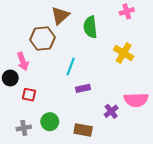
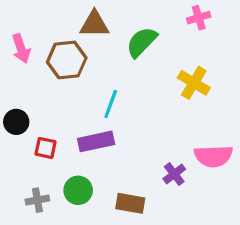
brown triangle: (60, 16) -> (94, 24), turned 42
green semicircle: (90, 27) -> (142, 42), turned 50
pink arrow: (23, 61) -> (21, 49), moved
purple rectangle: (83, 88) -> (96, 141), moved, size x1.5

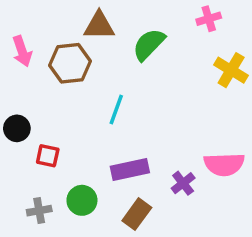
yellow cross: (194, 83) -> (231, 70), moved
purple rectangle: (96, 141) -> (130, 169), moved
brown rectangle: (130, 203) -> (137, 214), turned -64

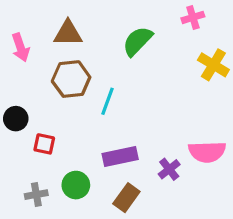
brown triangle: (99, 26) -> (68, 33), moved
brown hexagon: (70, 63) -> (71, 79), moved

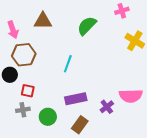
brown hexagon: (71, 79) -> (24, 55), moved
gray cross: (36, 195) -> (23, 110), moved

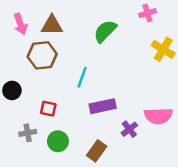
pink arrow: (13, 30) -> (20, 24), moved
brown hexagon: (24, 55) -> (42, 55), moved
red square: (28, 91) -> (48, 109), moved
purple rectangle: (76, 99) -> (103, 106), moved

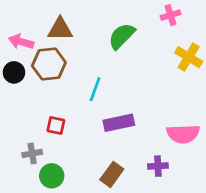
pink arrow: (20, 24) -> (21, 42), moved, turned 125
black circle: (12, 90) -> (14, 72), moved
purple cross: (129, 129) -> (158, 166), moved, turned 35
green circle: (58, 141) -> (52, 176), moved

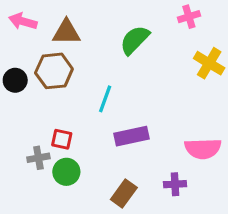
pink arrow: (21, 42) -> (23, 21), moved
gray cross: (32, 153) -> (38, 158), moved
green circle: (52, 176) -> (66, 172), moved

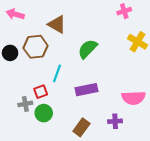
brown triangle: (66, 32) -> (57, 24), moved, turned 30
green semicircle: (135, 40) -> (88, 49), moved
cyan line: (105, 99) -> (57, 73), moved
red square: (62, 139) -> (41, 92), turned -32

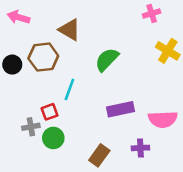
purple rectangle: (87, 90) -> (120, 109), moved

